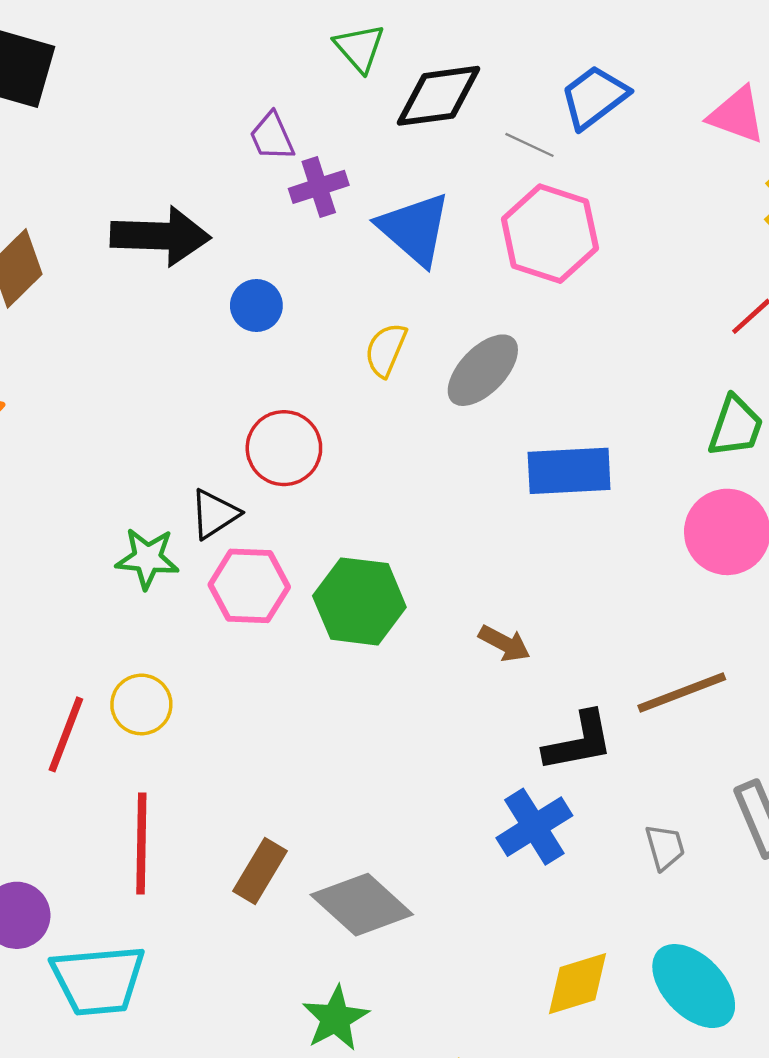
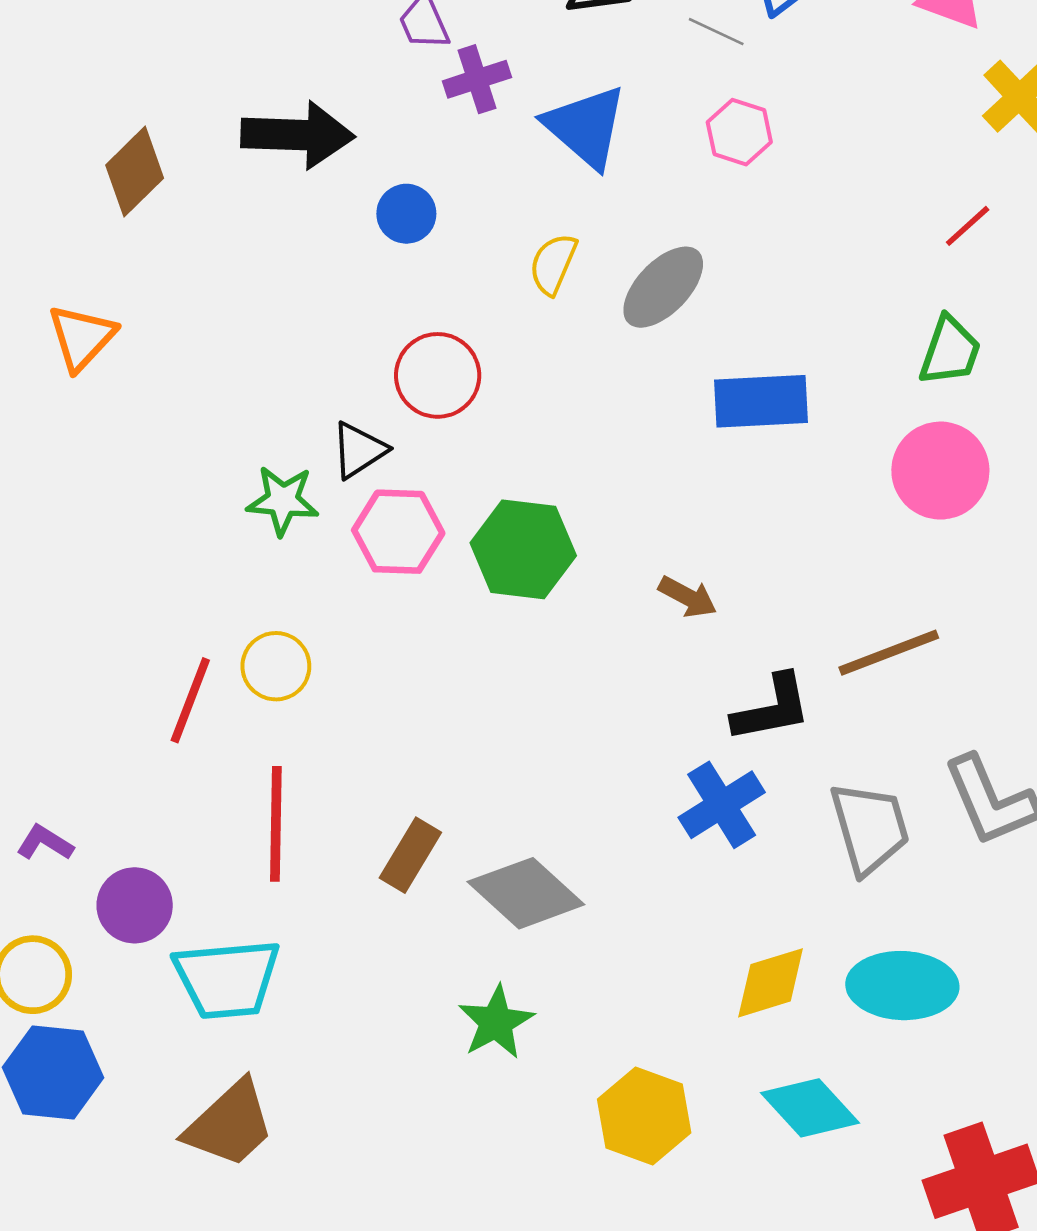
pink hexagon: (550, 234) -> (739, 132), size x0.6
gray trapezoid: (665, 847) -> (870, 828), size x1.8
cyan ellipse: (694, 986) -> (902, 986), turned -44

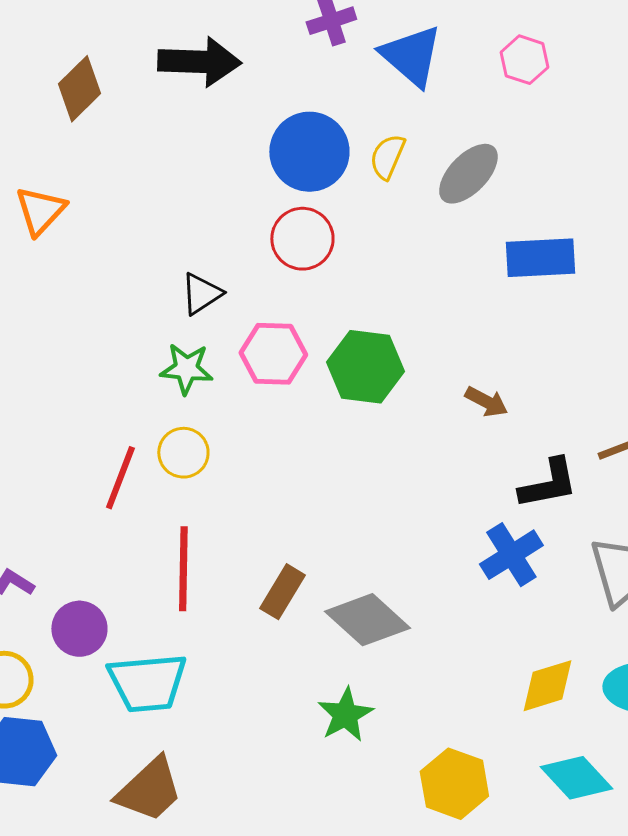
blue circle: (406, 214) -> (309, 152), moved, size x1.8
black triangle: (359, 450) -> (201, 294), moved
green star: (283, 500) -> (186, 369), moved

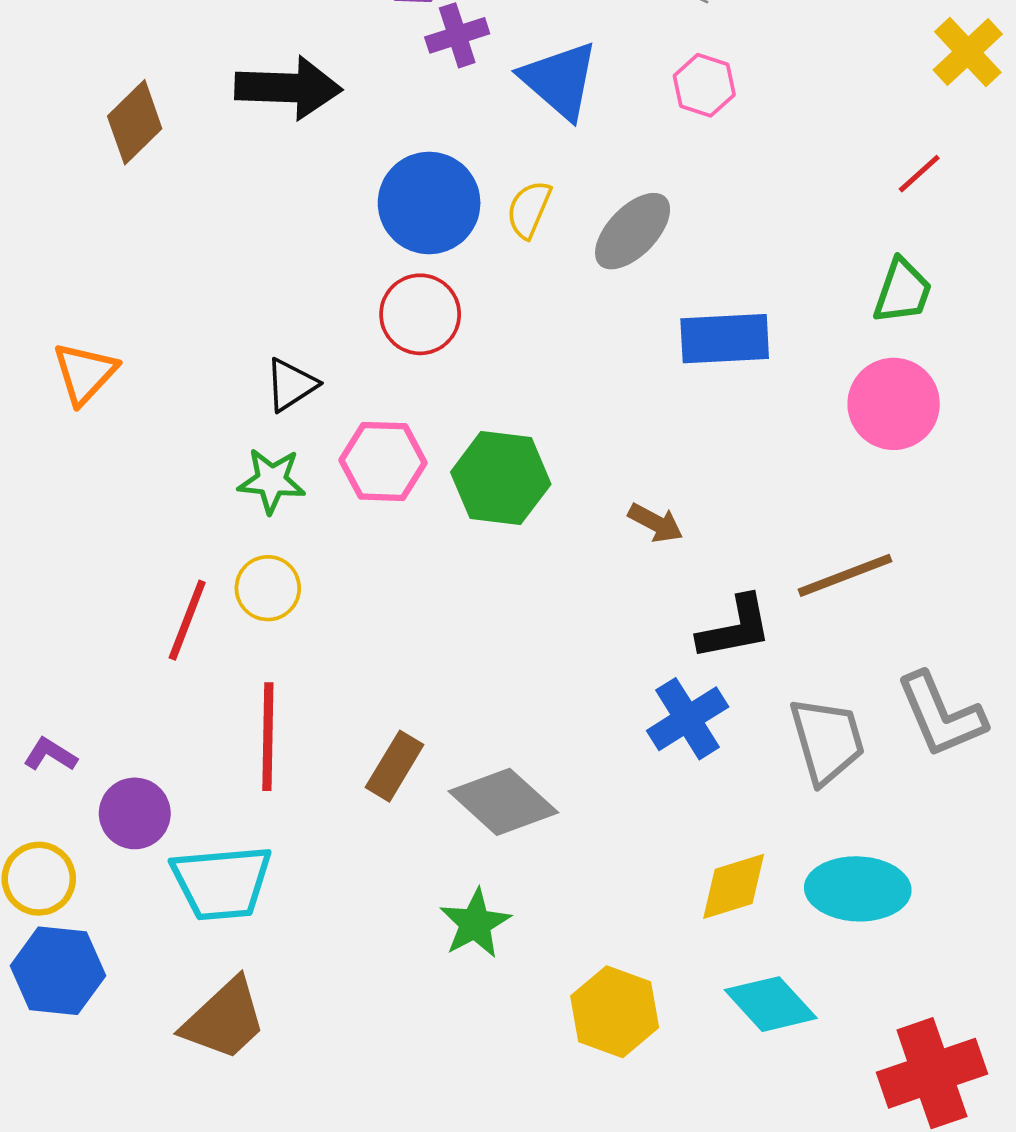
orange triangle: (40, 211) -> (85, 373), moved

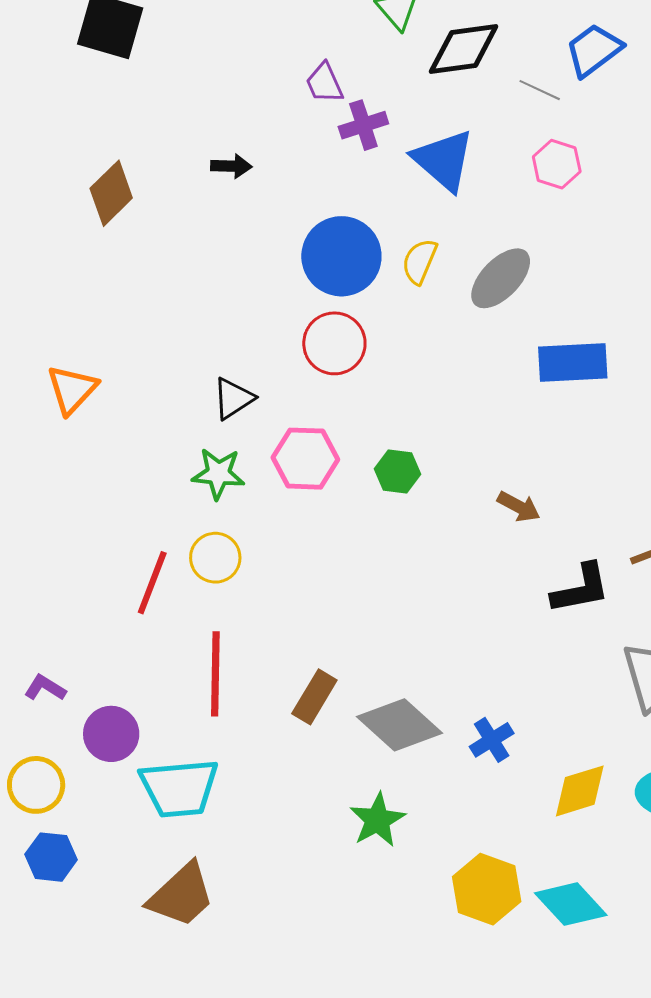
black arrow: (288, 88) -> (231, 166), size x0.5
green hexagon: (501, 478) -> (398, 472), size x0.6
blue cross: (688, 719) -> (492, 740), moved, size x0.7
blue hexagon: (58, 971) -> (51, 857), size x0.7
cyan diamond: (771, 1004) -> (571, 904), moved

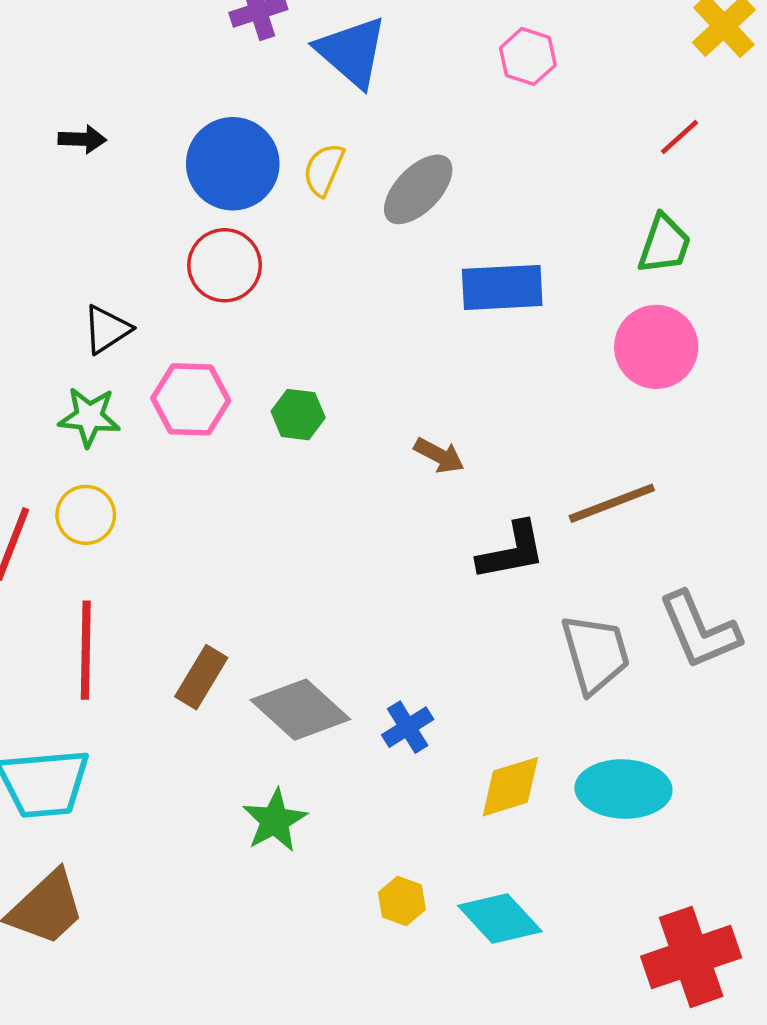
pink hexagon: (557, 164) -> (528, 56), moved
black arrow: (231, 166) -> (82, 139), moved
yellow hexagon: (487, 889) -> (402, 901), size x0.6

